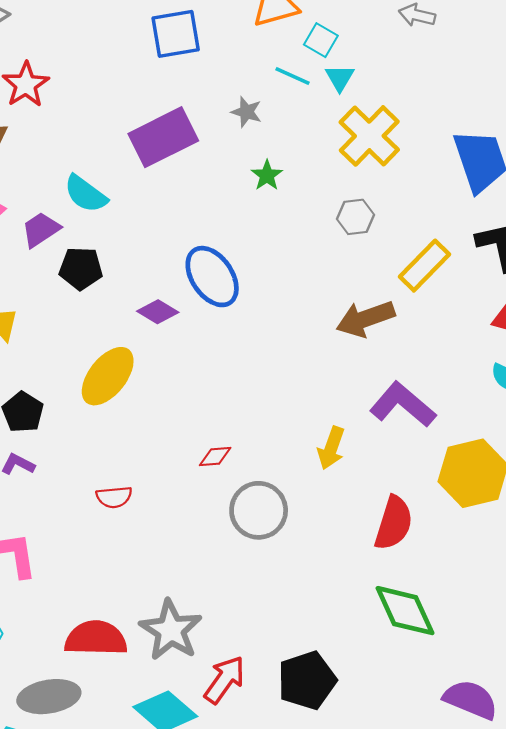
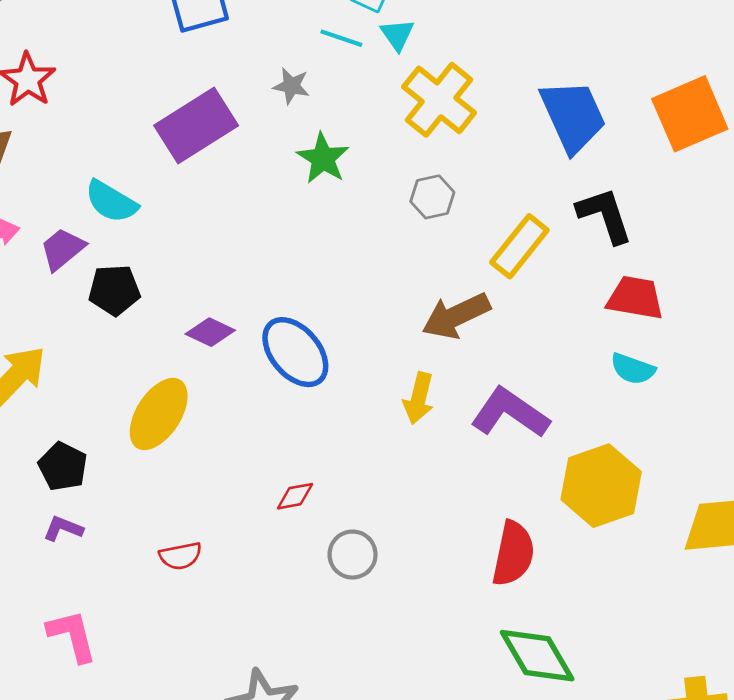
green star: (267, 175) -> (323, 158), size x1.4
blue ellipse: (212, 277) -> (295, 352), moved
yellow arrow: (331, 448) -> (419, 398), moved
gray circle: (259, 510) -> (353, 555), size x0.7

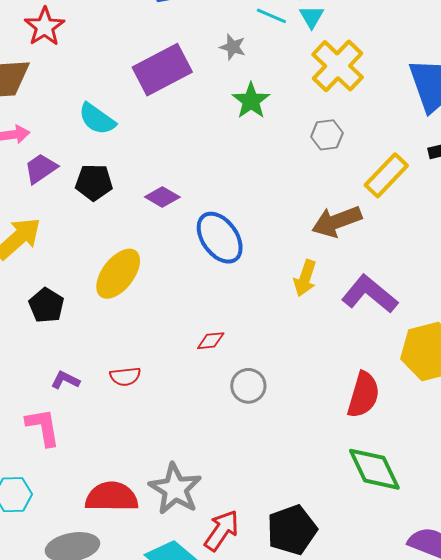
purple trapezoid: (62, 249) -> (41, 168), moved
purple diamond: (210, 332) -> (162, 197), moved
purple L-shape: (63, 529) -> (65, 380), moved

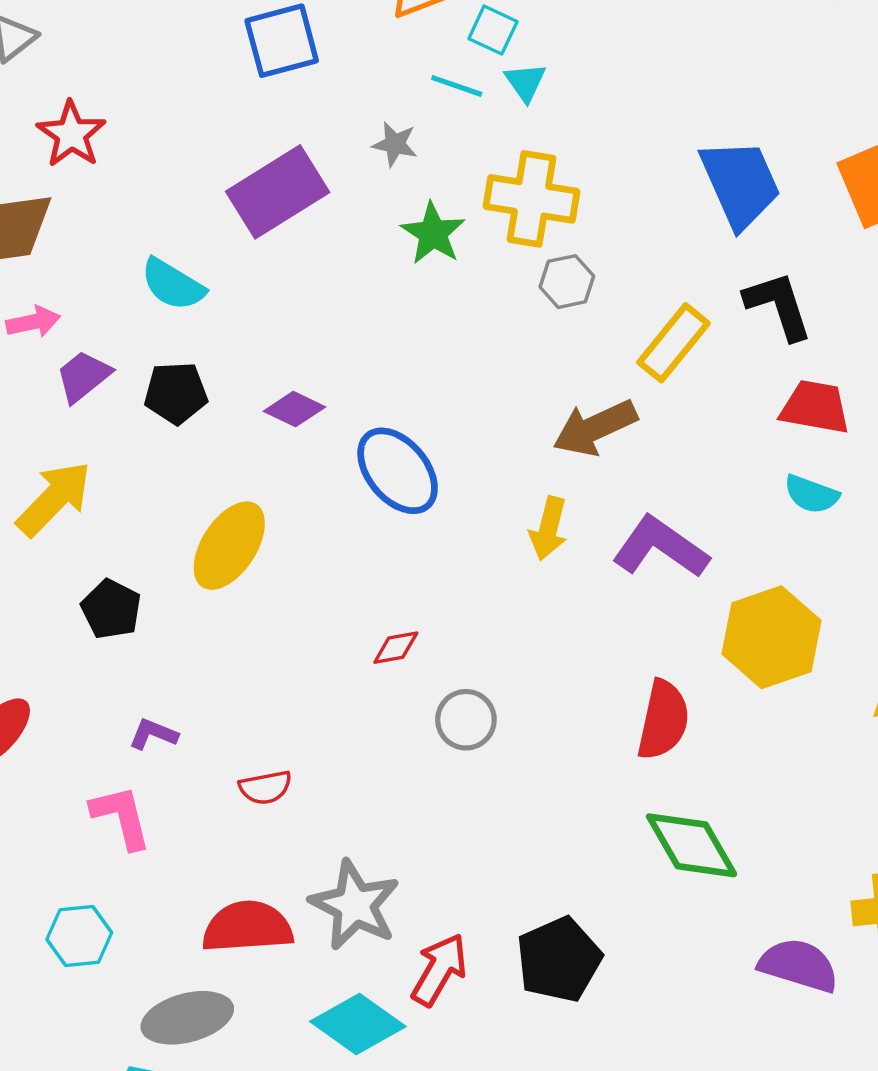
yellow cross: (338, 66) -> (531, 199), moved, turned -30
red semicircle: (125, 376) -> (265, 787), moved

